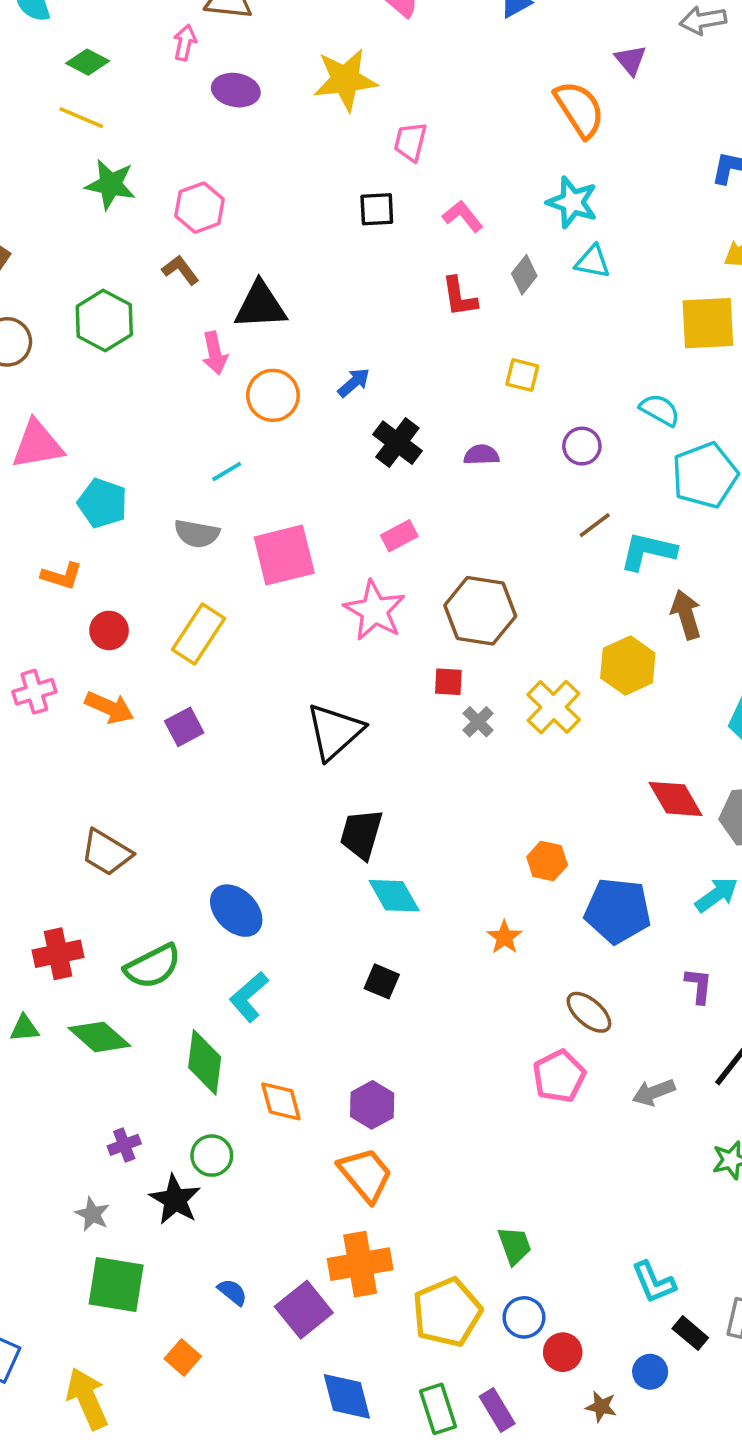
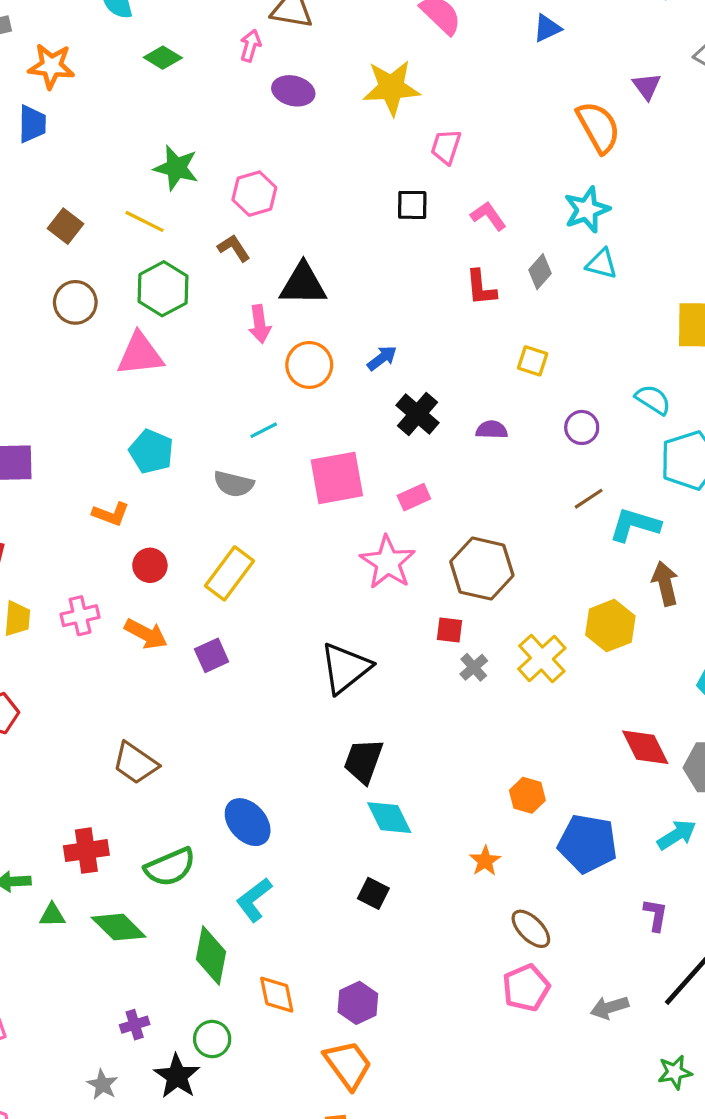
yellow line: (81, 118) -> (145, 221), moved
cyan star: (572, 202) -> (587, 210), turned 30
pink triangle: (37, 445) -> (140, 354), moved
pink square: (284, 555) -> (337, 478), moved
brown ellipse: (589, 1012) -> (531, 929), moved

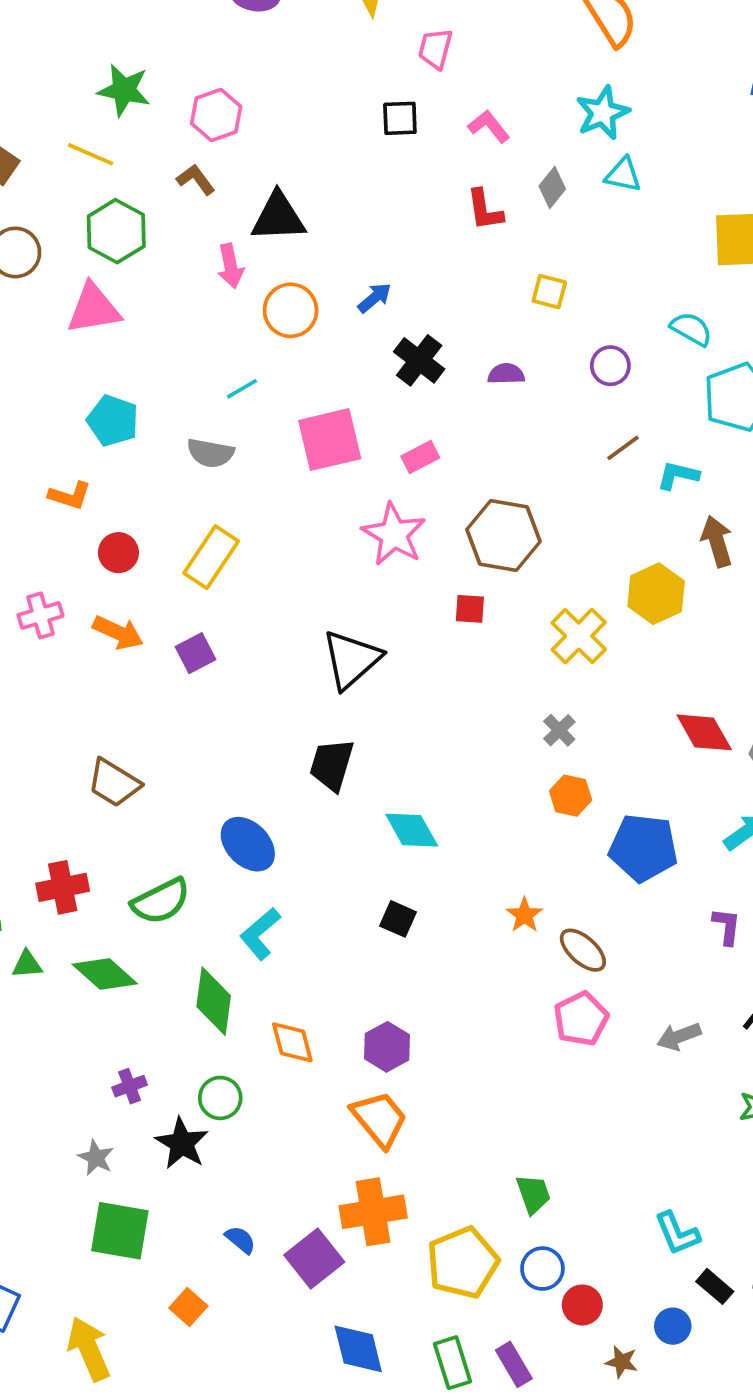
cyan L-shape: (635, 525) -> (678, 475), size x0.7
gray cross: (474, 667) -> (559, 730), moved
black trapezoid: (363, 761) -> (332, 765), moved
orange star: (485, 861) -> (524, 915), moved

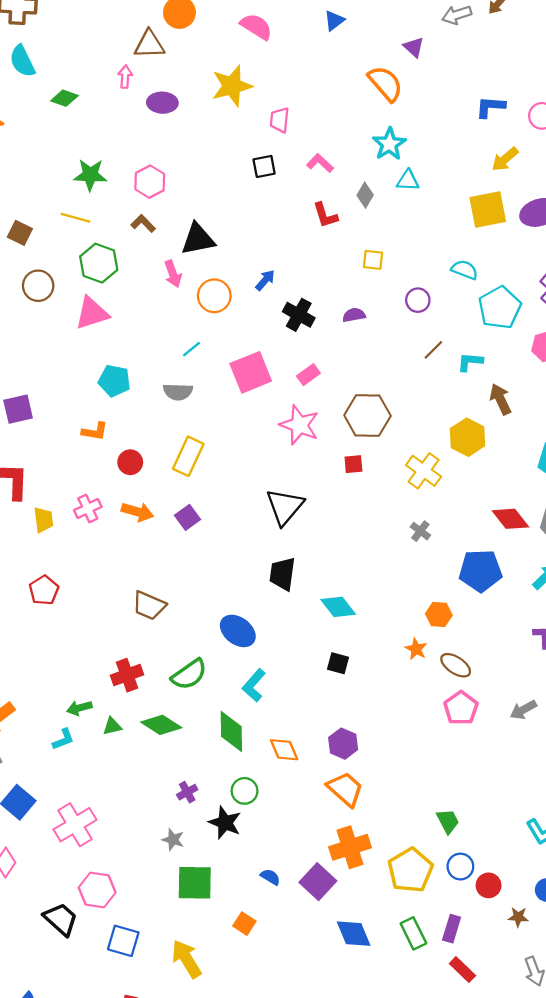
orange hexagon: (571, 796) -> (439, 614), moved
blue pentagon: (643, 848) -> (480, 571), moved
purple rectangle: (514, 1364) -> (452, 929), turned 56

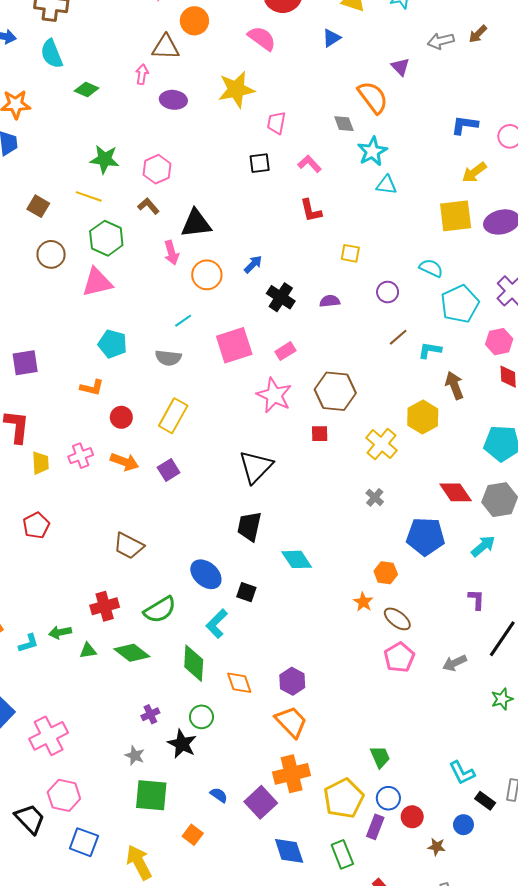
gray diamond: (365, 195) -> (344, 124), moved, turned -55
black square: (338, 663) -> (246, 592), moved
cyan L-shape: (63, 739) -> (28, 643), moved
purple rectangle: (452, 929) -> (375, 827), moved

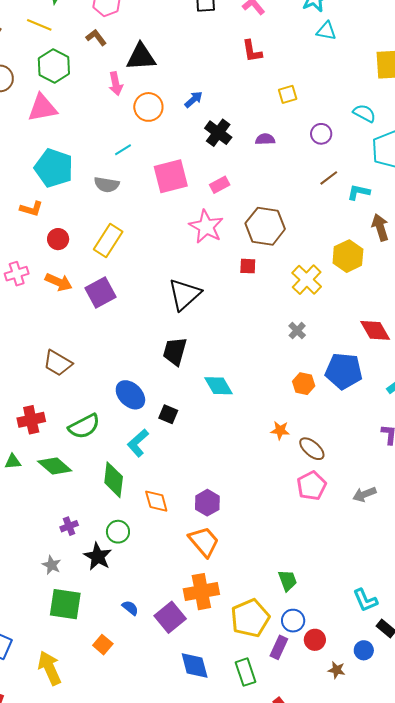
yellow square: (350, 253) -> (288, 94), turned -30
cyan pentagon: (113, 344) -> (54, 168), size x1.4
purple square: (169, 470) -> (101, 293), size x1.4
orange hexagon: (386, 573) -> (304, 384), moved
orange star: (363, 602) -> (280, 430), turned -30

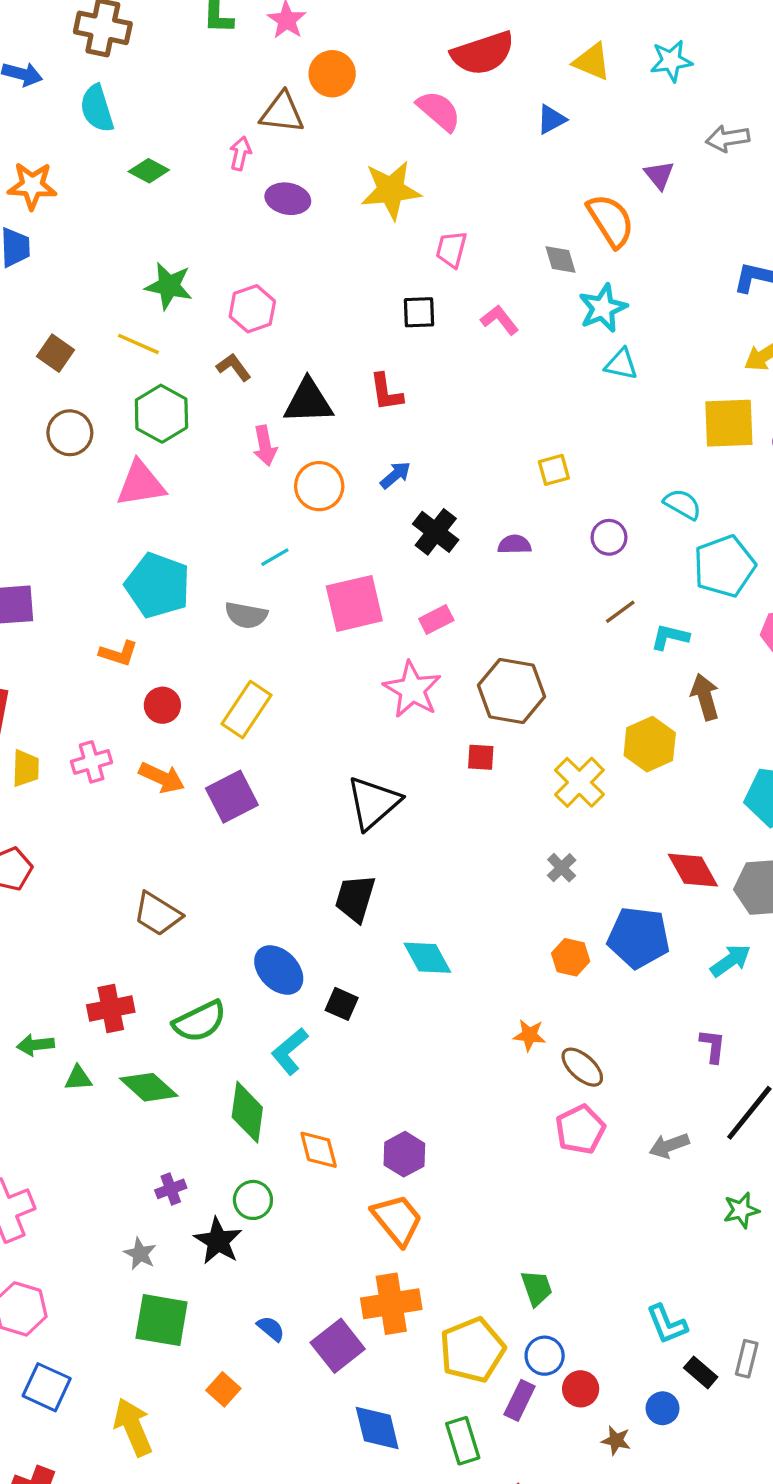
red L-shape: (252, 51) -> (386, 392), moved

